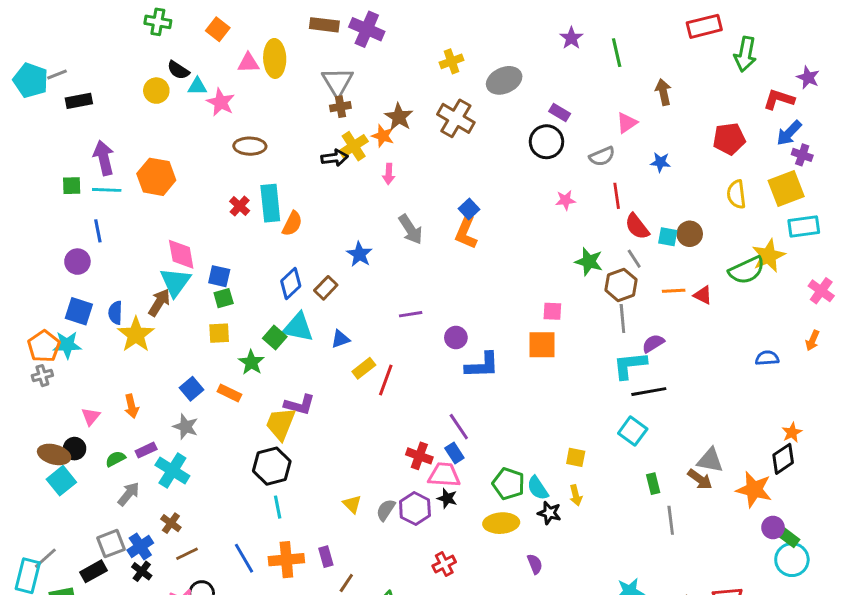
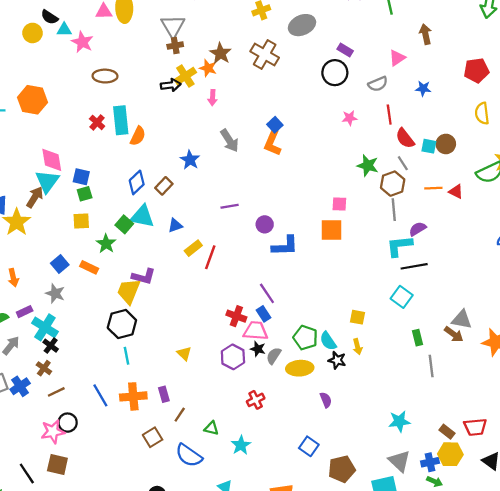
gray semicircle: (386, 510) -> (274, 356), moved
black cross: (142, 571) -> (51, 346), moved

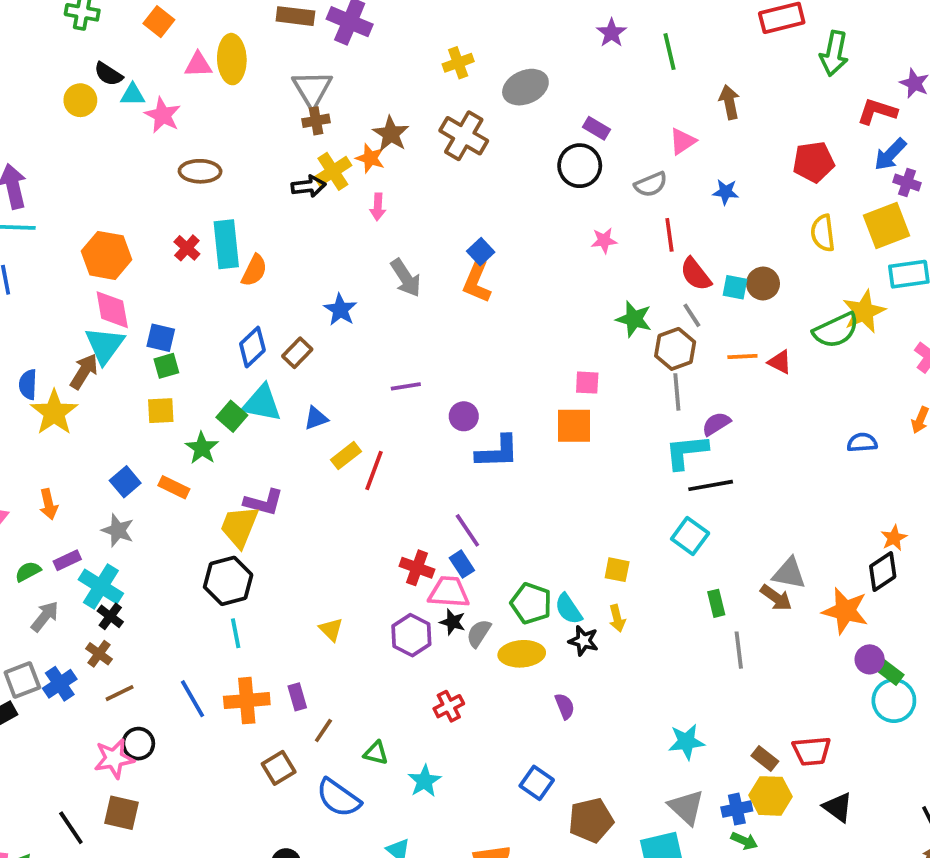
orange hexagon: (32, 100) -> (107, 255), moved

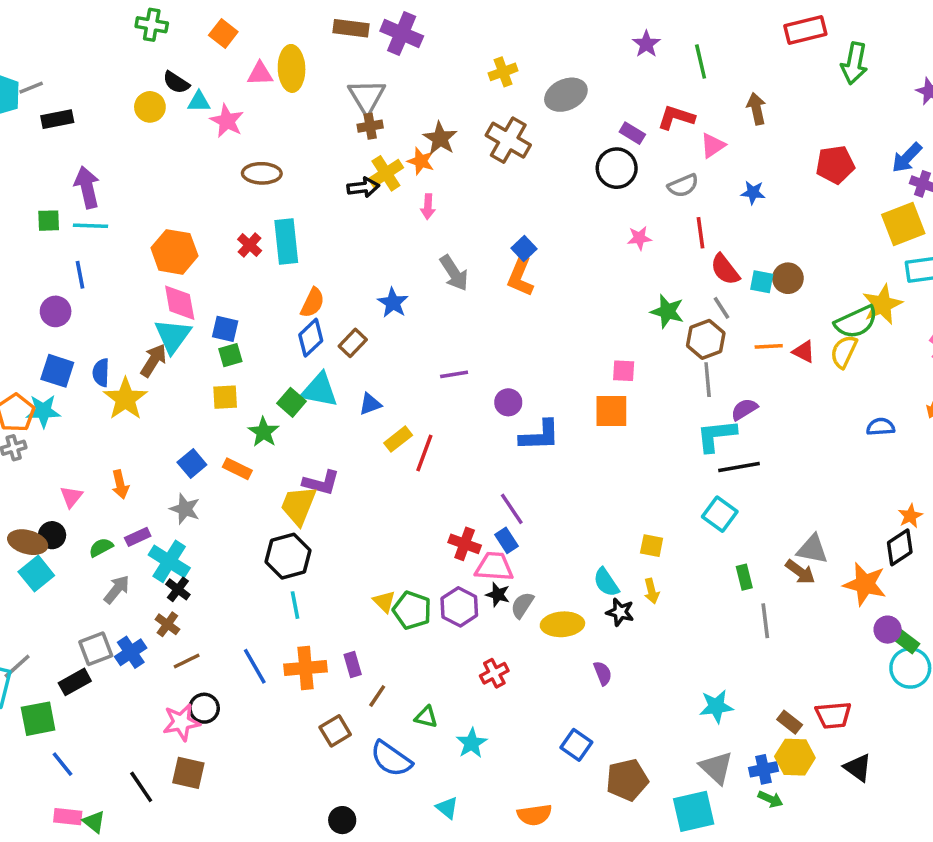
red L-shape: (877, 111) -> (676, 117), moved
yellow semicircle: (823, 233) -> (844, 352), moved, turned 32
orange semicircle: (254, 270) -> (312, 303), moved
green pentagon: (531, 603) -> (412, 610), moved

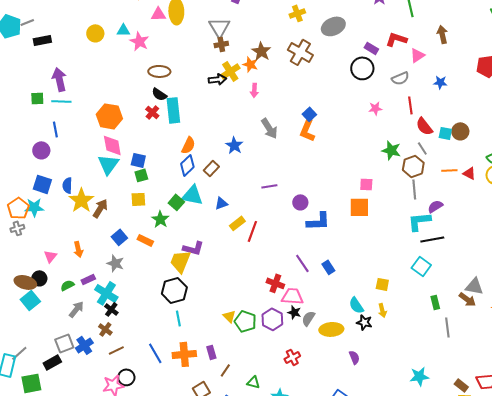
black semicircle: (176, 82) -> (159, 94), moved
brown arrow: (153, 360) -> (100, 208), moved
blue rectangle: (507, 540) -> (328, 267), moved

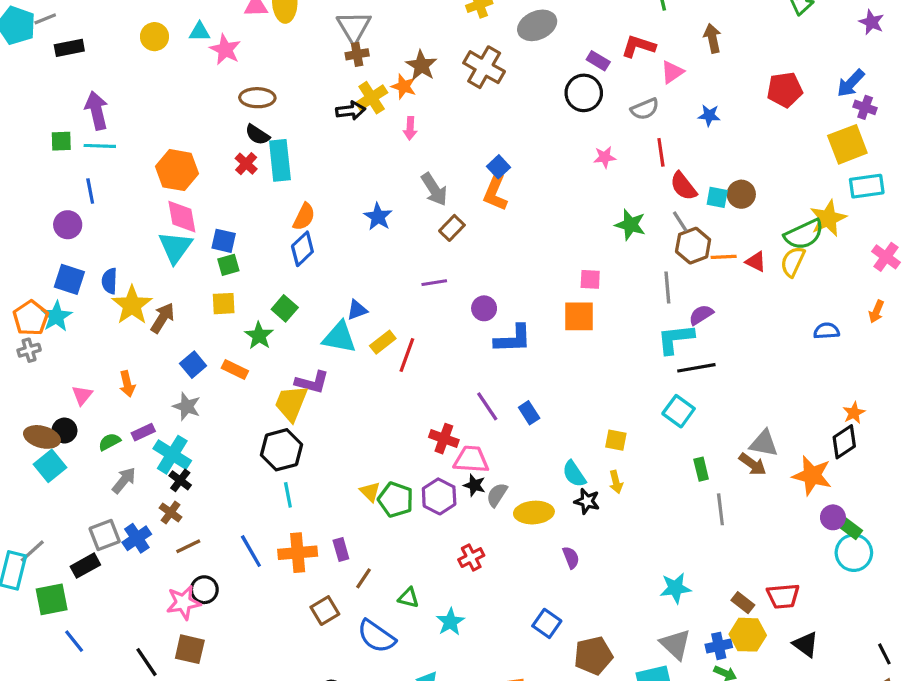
brown hexagon: (413, 166) -> (693, 246), moved
brown rectangle: (211, 168) -> (452, 228), moved
cyan triangle: (192, 195) -> (339, 337), moved
cyan star: (34, 207) -> (56, 316), turned -30

